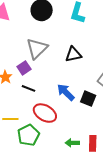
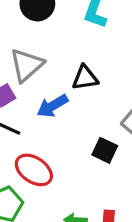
blue arrow: (66, 92) -> (52, 106), moved, turned -78

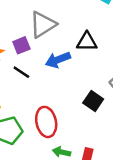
red ellipse: (34, 170) -> (46, 122), moved, turned 36

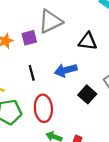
blue arrow: (58, 60) -> (66, 70), moved
black line: (21, 72) -> (32, 73), moved, turned 35

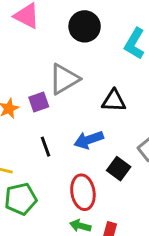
red ellipse: (43, 108) -> (83, 192), moved

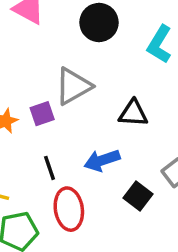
red ellipse: (83, 192) -> (69, 209), moved

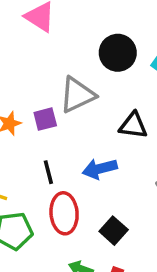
black circle: (99, 22) -> (118, 53), moved
black square: (138, 196) -> (114, 231), moved

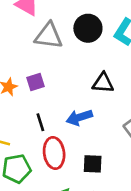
gray triangle: (77, 95) -> (49, 36), moved, turned 36
black square: (114, 231) -> (93, 164), turned -36

